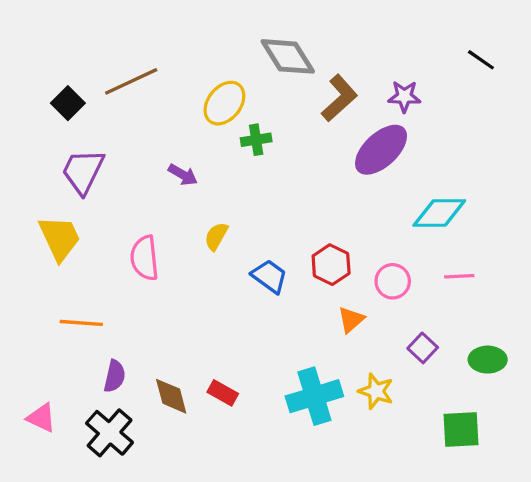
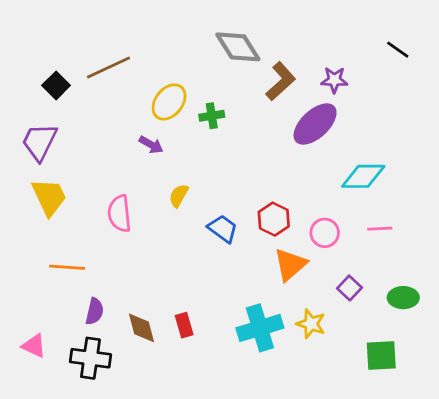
yellow ellipse: (224, 103) -> (169, 102), moved
purple trapezoid: (83, 171) -> (40, 142), moved
orange triangle: (351, 320) -> (290, 265), size x1.5
red rectangle: (223, 393) -> (184, 325), turned 45
black cross: (110, 433) -> (90, 358), turned -33

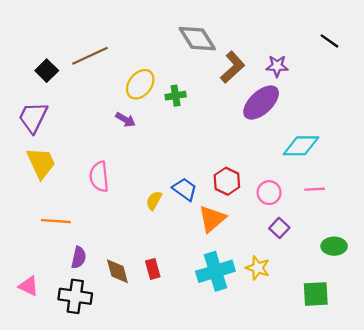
yellow semicircle: (179, 196) -> (154, 201), moved
orange triangle: (290, 265) -> (212, 219), moved
purple square: (349, 288) -> (279, 228), moved

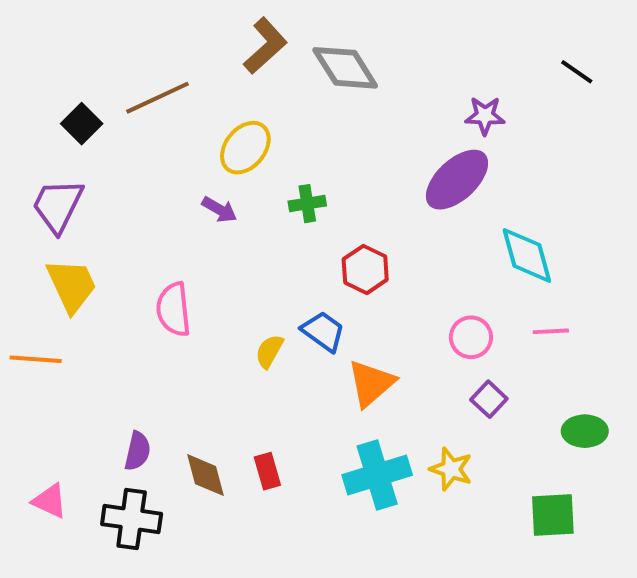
brown L-shape: (233, 67) -> (265, 46), moved
green cross: (176, 96) -> (307, 204), moved
cyan diamond: (301, 146) -> (527, 255), turned 75
red hexagon: (227, 181) -> (365, 269), moved
orange line: (56, 221) -> (36, 359), moved

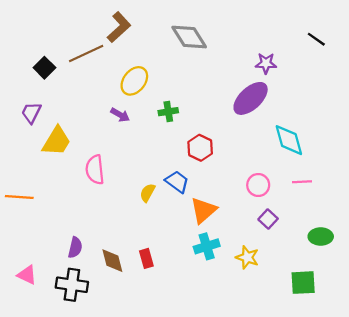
brown L-shape: (265, 46) -> (119, 27), moved
purple trapezoid: (58, 206) -> (31, 113), size x0.7
yellow trapezoid: (72, 285) -> (57, 141), moved, turned 56
cyan cross: (377, 475) -> (207, 246), moved, size x0.7

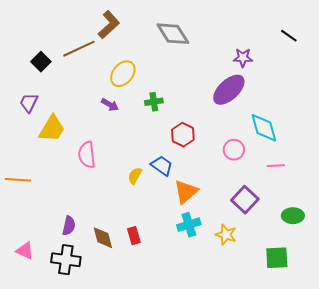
pink circle: (258, 185) -> (234, 150), moved
purple square: (268, 219) -> (245, 200), size x1.5

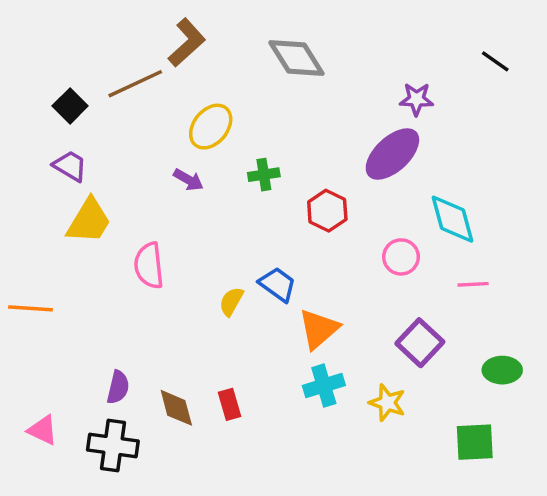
purple trapezoid: (29, 103) -> (70, 166), moved, turned 95
red hexagon: (183, 135) -> (327, 211), moved

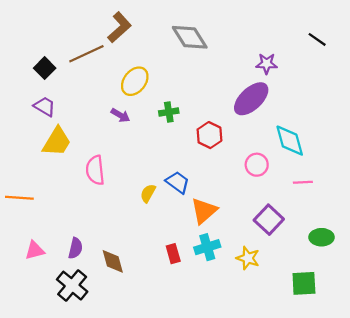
red rectangle: (230, 404) -> (173, 254), moved
pink triangle: (43, 430) -> (35, 250), moved, turned -40
black cross: (113, 446) -> (72, 286), turned 32

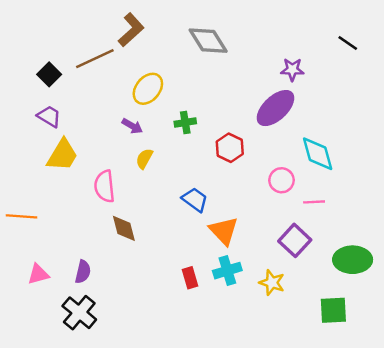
pink line: (303, 182) -> (314, 202), moved
yellow semicircle: (148, 193) -> (144, 159), moved
orange triangle: (204, 211) -> (224, 231), turned -32
green ellipse: (322, 237) -> (353, 260), size x1.4
brown diamond: (113, 261) -> (124, 228), moved

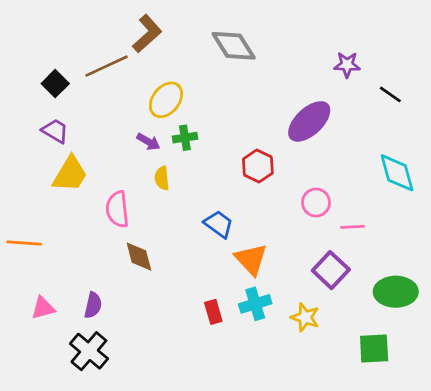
black line: (348, 43) -> (390, 94), moved
purple star: (292, 69) -> (347, 65), moved
green cross: (185, 122) -> (185, 138), moved
cyan diamond: (318, 154) -> (397, 173), moved
yellow semicircle: (144, 159) -> (162, 178), turned -35

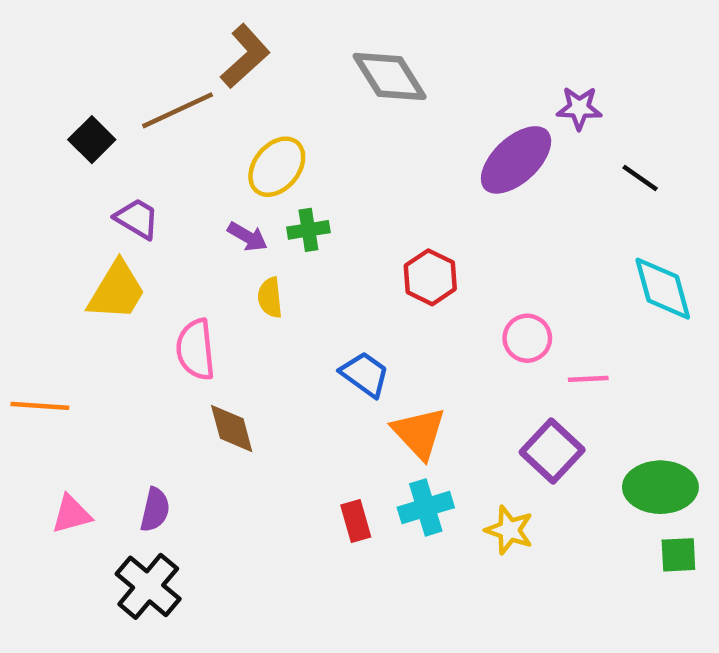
black line: (390, 94) -> (640, 178), moved
purple ellipse: (309, 121) -> (516, 160), moved
purple trapezoid: (55, 131) -> (137, 219), moved
green square: (374, 348) -> (678, 555), moved, size x0.7

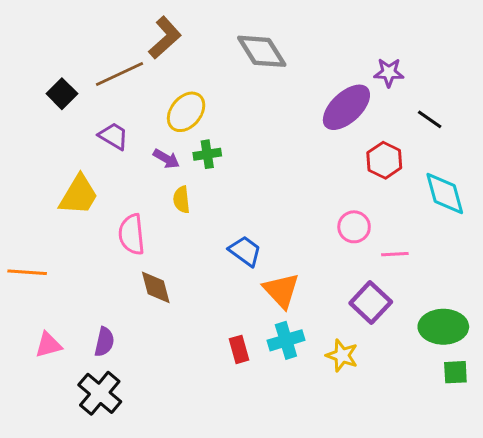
purple trapezoid: (137, 219) -> (113, 136), moved
red hexagon: (430, 277) -> (384, 160), moved

